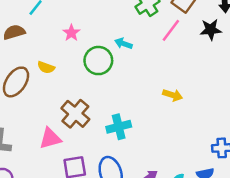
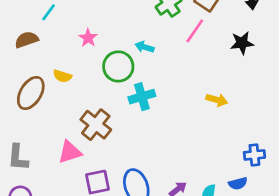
black star: (211, 30) -> (242, 43), moved
yellow arrow: (173, 95) -> (217, 100), moved
cyan cross: (119, 127) -> (142, 97), moved

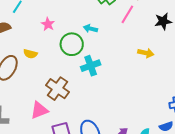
yellow arrow: (217, 100) -> (146, 53), moved

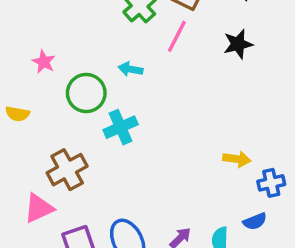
cyan arrow: (90, 29) -> (131, 69), moved
yellow arrow: (146, 53) -> (237, 159), moved
brown cross: (57, 89) -> (67, 170), turned 30

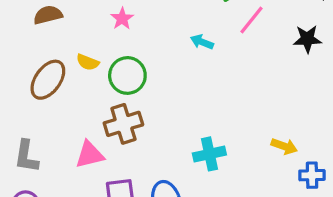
green circle: (86, 93) -> (127, 75), moved
cyan cross: (121, 127) -> (209, 154), moved

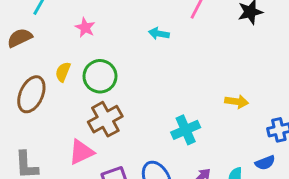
yellow semicircle: (88, 62) -> (63, 72), turned 102
yellow arrow: (284, 146) -> (237, 102), moved

